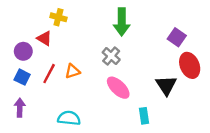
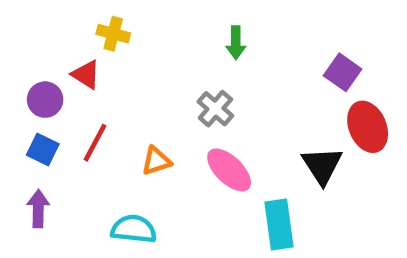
green arrow: (122, 22) -> (236, 43), size x0.6
orange triangle: (72, 71) -> (156, 161), moved
cyan rectangle: (144, 116) -> (279, 224), size x1.5

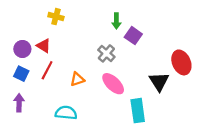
purple square: (343, 72) -> (133, 36), moved
red triangle: (86, 75) -> (44, 46), moved

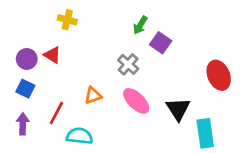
green arrow: (116, 21) -> (140, 25), turned 32
red line: (47, 70) -> (56, 113), moved
black triangle: (159, 81) -> (178, 109), moved
cyan rectangle: (138, 111) -> (205, 133), moved

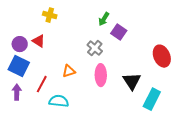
blue square: (25, 89) -> (19, 66), size x1.5
pink ellipse: (136, 101) -> (101, 75), turned 45
cyan rectangle: (205, 133) -> (152, 99), turned 35

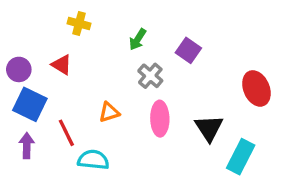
green arrow: (104, 19) -> (138, 39), moved
purple circle: (20, 44) -> (19, 69), moved
red line: (42, 84) -> (66, 133), turned -54

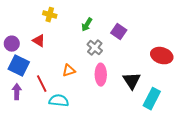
red ellipse: (256, 88) -> (162, 56), turned -50

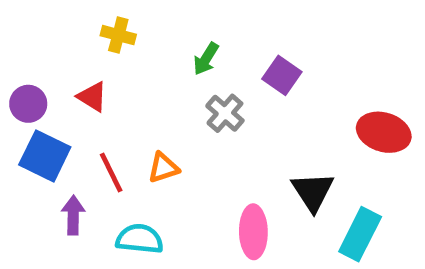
pink ellipse: (101, 75) -> (253, 232), moved
red line: (42, 84) -> (111, 173), moved
purple arrow: (17, 92) -> (73, 215), moved

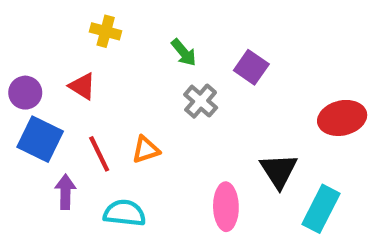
green arrow: (206, 59) -> (184, 52), turned -72
red ellipse: (384, 132) -> (342, 118), turned -30

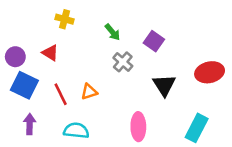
black triangle: (279, 171) -> (164, 85), moved
purple arrow: (65, 192) -> (30, 124), moved

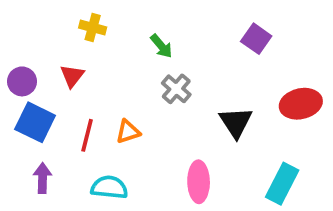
purple square: (154, 41) -> (256, 39), moved
red triangle: (50, 53) -> (72, 76), turned 36
red line: (61, 94) -> (87, 135), turned 40

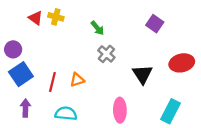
red triangle: (72, 76) -> (36, 18), moved, turned -32
blue square: (35, 122) -> (21, 74), turned 30

